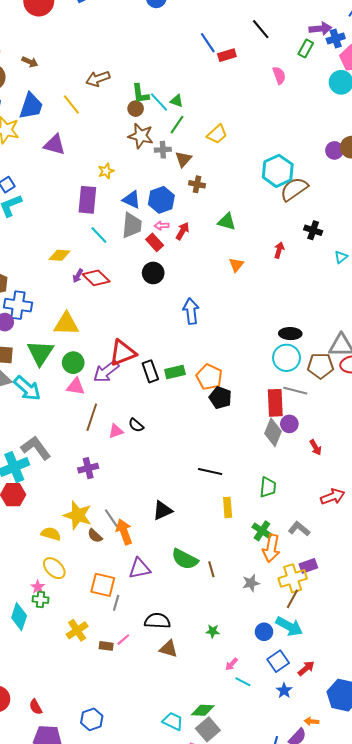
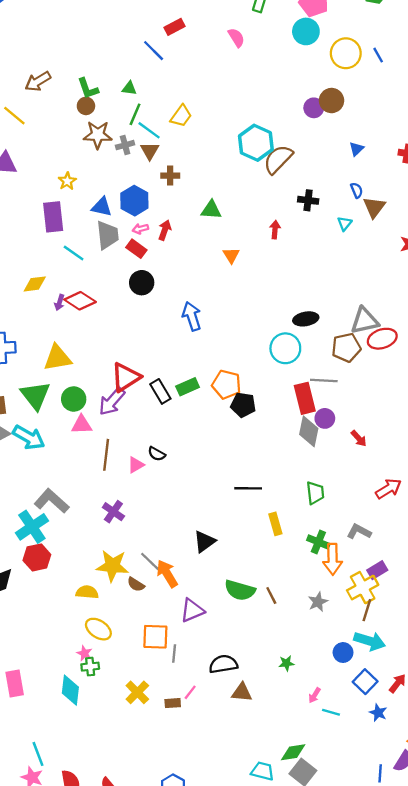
blue line: (208, 43) -> (154, 51), moved
cyan line: (159, 102) -> (149, 130), moved
cyan circle: (286, 358) -> (285, 348), moved
purple cross: (88, 468) -> (113, 512), turned -30

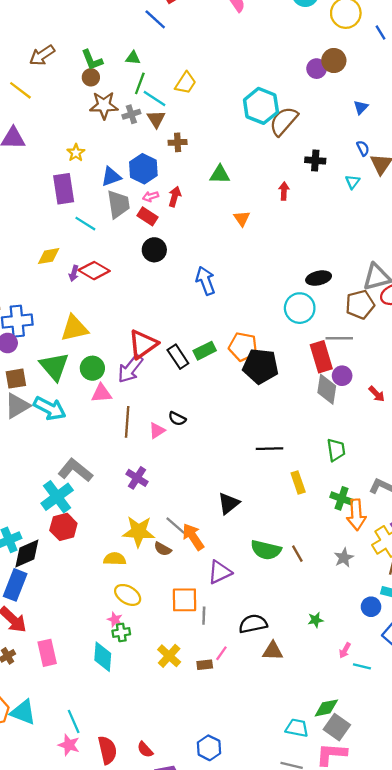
blue line: (378, 55) -> (380, 32), moved
blue triangle: (102, 207) -> (111, 177), turned -30
black pentagon: (243, 405) -> (261, 366), size x1.4

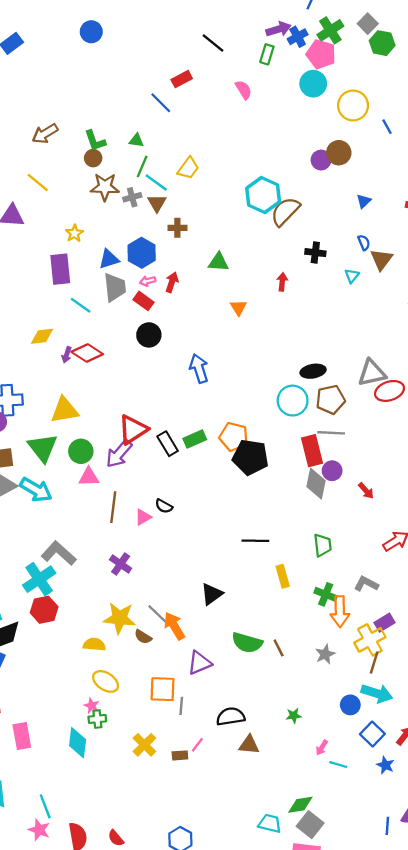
yellow line: (20, 90) -> (38, 183), moved
brown pentagon: (360, 305) -> (330, 400), moved

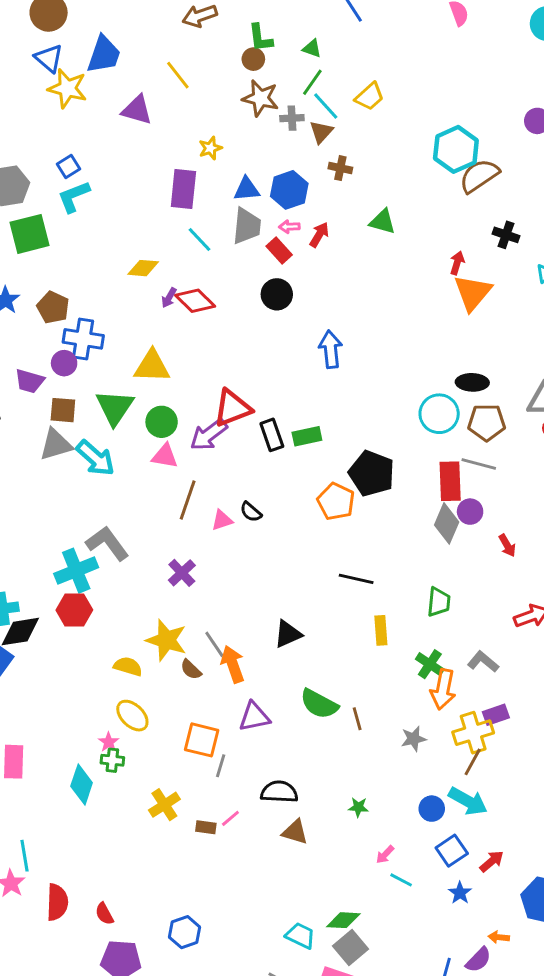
orange triangle: (238, 308) -> (473, 293), moved, size x1.8
orange pentagon: (234, 437) -> (336, 501), moved

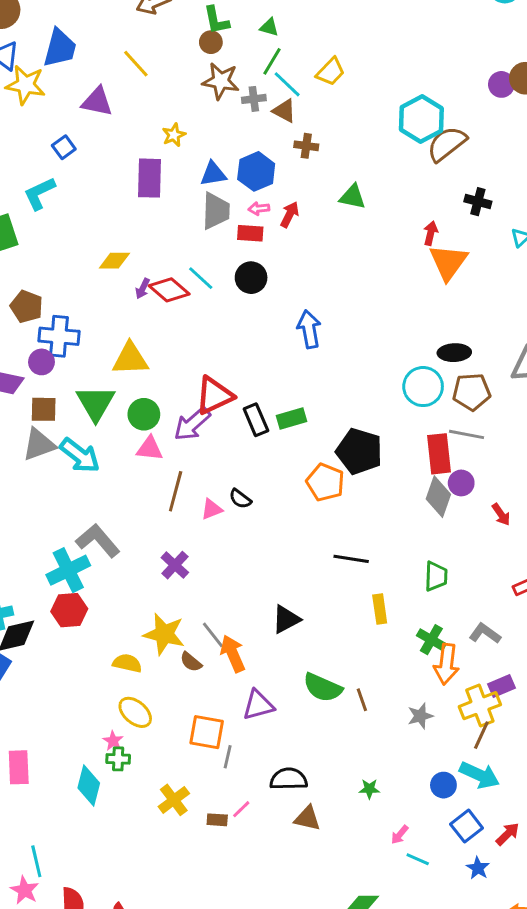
brown triangle: (321, 132) -> (284, 111), turned -40
blue square: (68, 167) -> (64, 147), moved
cyan line: (199, 240) -> (201, 278), moved
red rectangle: (279, 250) -> (250, 233), turned -40

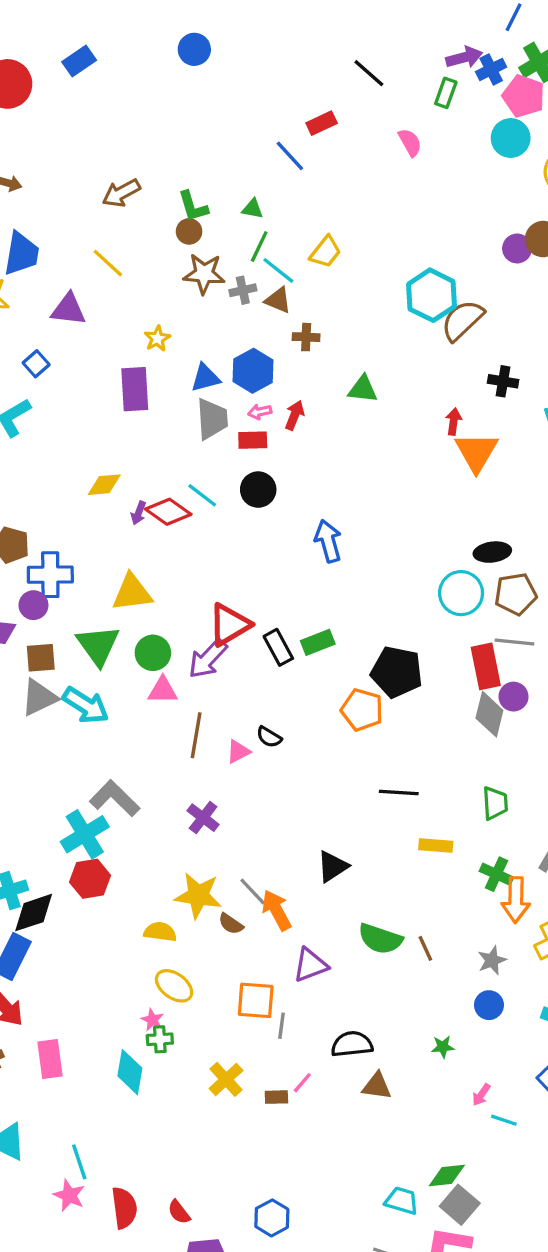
yellow rectangle: (380, 609) -> (436, 845), turned -72
blue circle: (443, 785) -> (489, 1005), moved

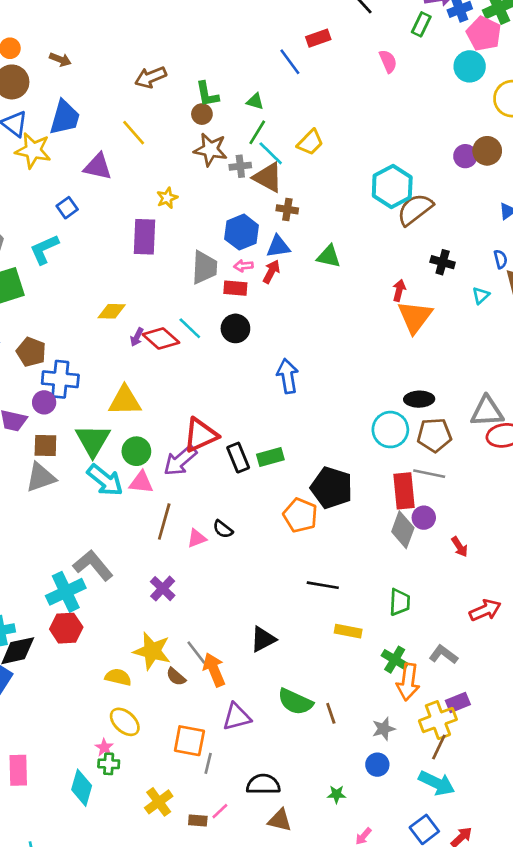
brown triangle: (278, 300) -> (268, 177), size x1.4
blue triangle: (205, 378) -> (278, 246), moved
cyan arrow: (86, 705) -> (105, 480), moved

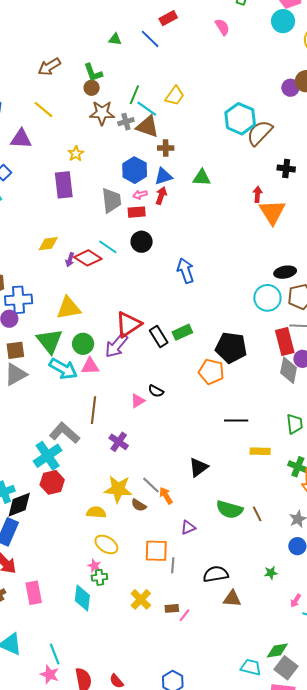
green triangle: (255, 101) -> (115, 39), moved
brown line: (164, 521) -> (93, 410), moved
orange arrow: (214, 670) -> (166, 496), size x0.7
purple triangle: (237, 717) -> (188, 528), size x0.7
pink line: (220, 811) -> (185, 615), moved

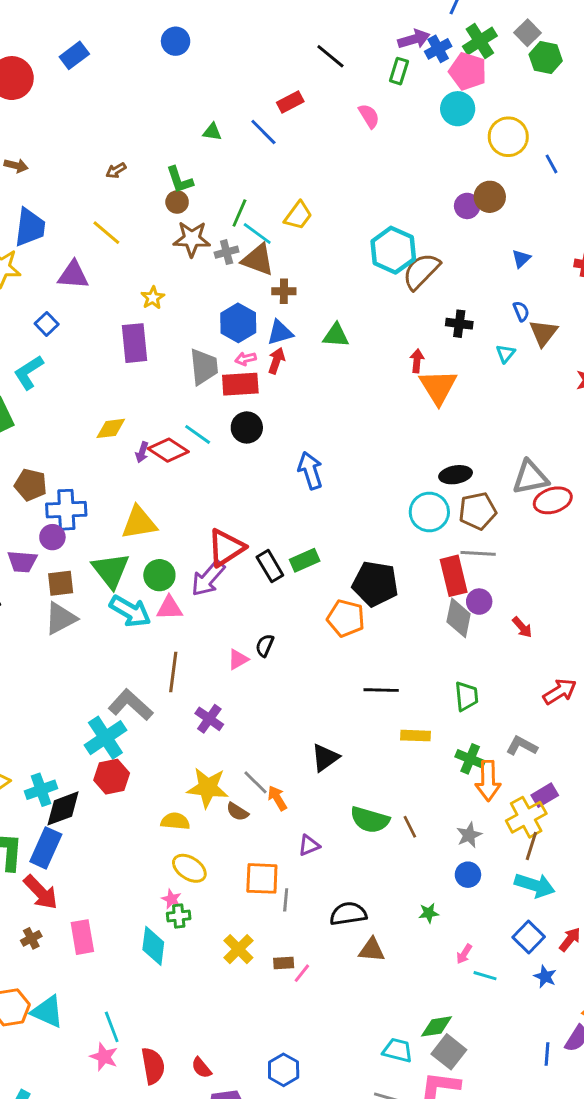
brown arrow: (49, 67) -> (116, 170), size x0.6
red rectangle: (137, 212) -> (240, 384), size x1.4
black semicircle: (156, 391) -> (265, 646), turned 84

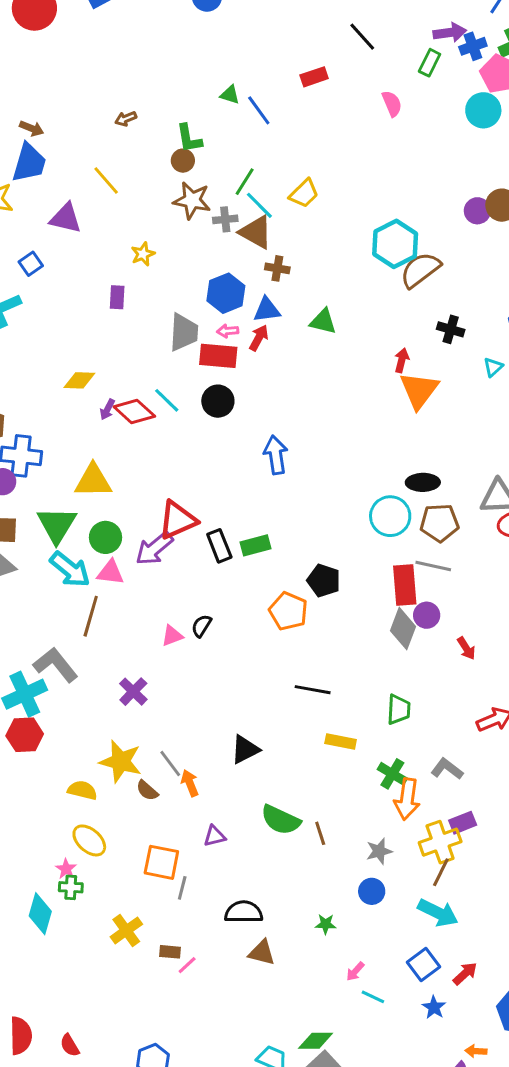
blue line: (263, 132) -> (259, 110), moved
brown arrow: (16, 166) -> (32, 128), moved
purple rectangle: (135, 343) -> (117, 297), size x0.6
black pentagon: (375, 584) -> (324, 581), size x0.7
brown line: (173, 672) -> (91, 616), moved

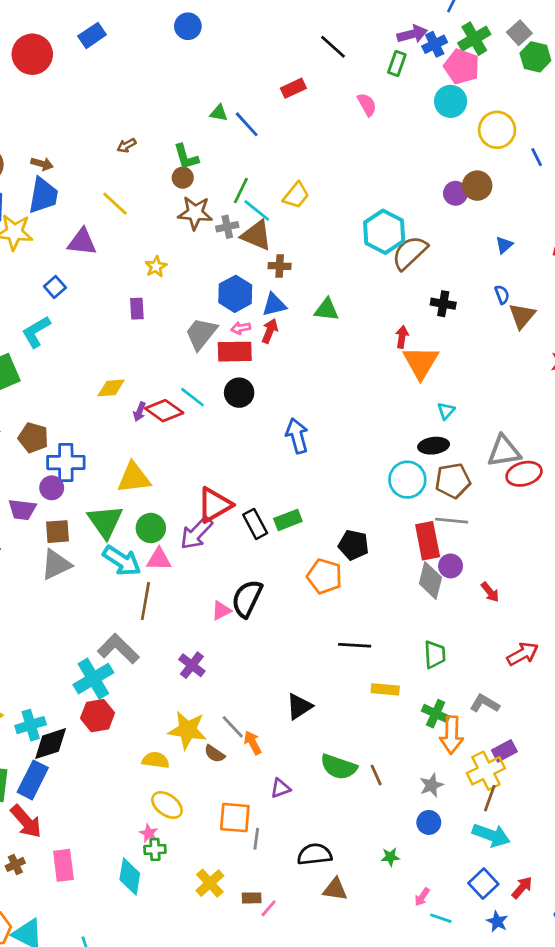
gray trapezoid: (184, 332) -> (201, 334), turned -138
cyan triangle: (493, 367) -> (446, 411), moved
black semicircle: (201, 626) -> (247, 599), size x1.8

